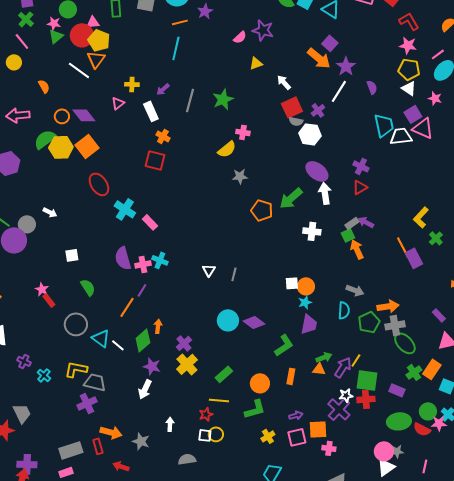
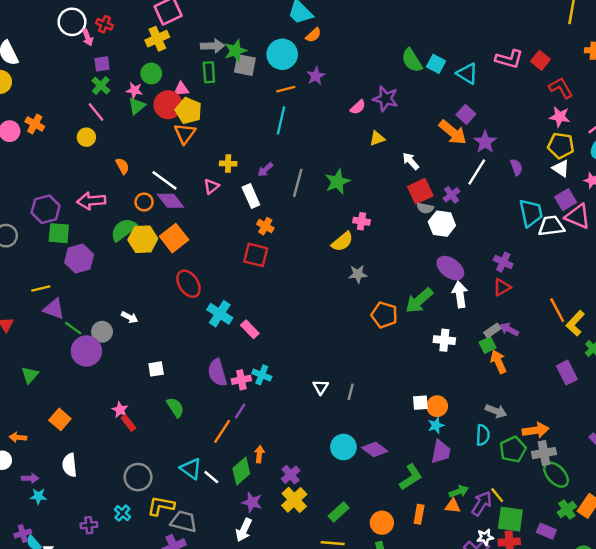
white line: (79, 70) -> (164, 180), moved
orange line: (403, 247) -> (557, 310), moved
gray circle: (76, 324) -> (138, 477), moved
yellow line: (356, 360) -> (497, 495), turned -72
purple cross: (24, 361) -> (89, 525), moved, turned -32

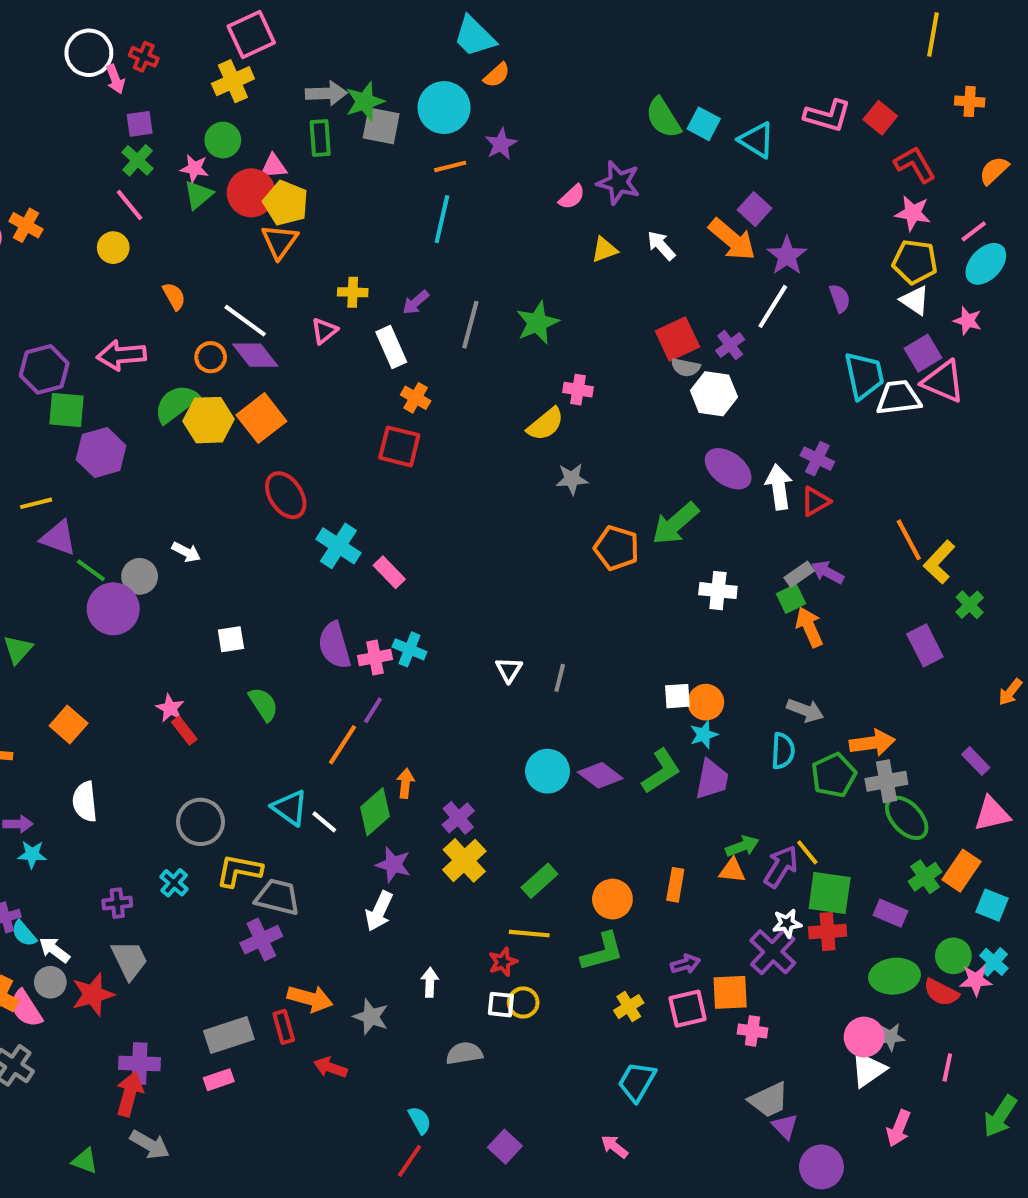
white arrow: (411, 161) -> (661, 246), moved
white arrow: (460, 294) -> (779, 487), moved
green L-shape: (411, 477) -> (661, 771), moved

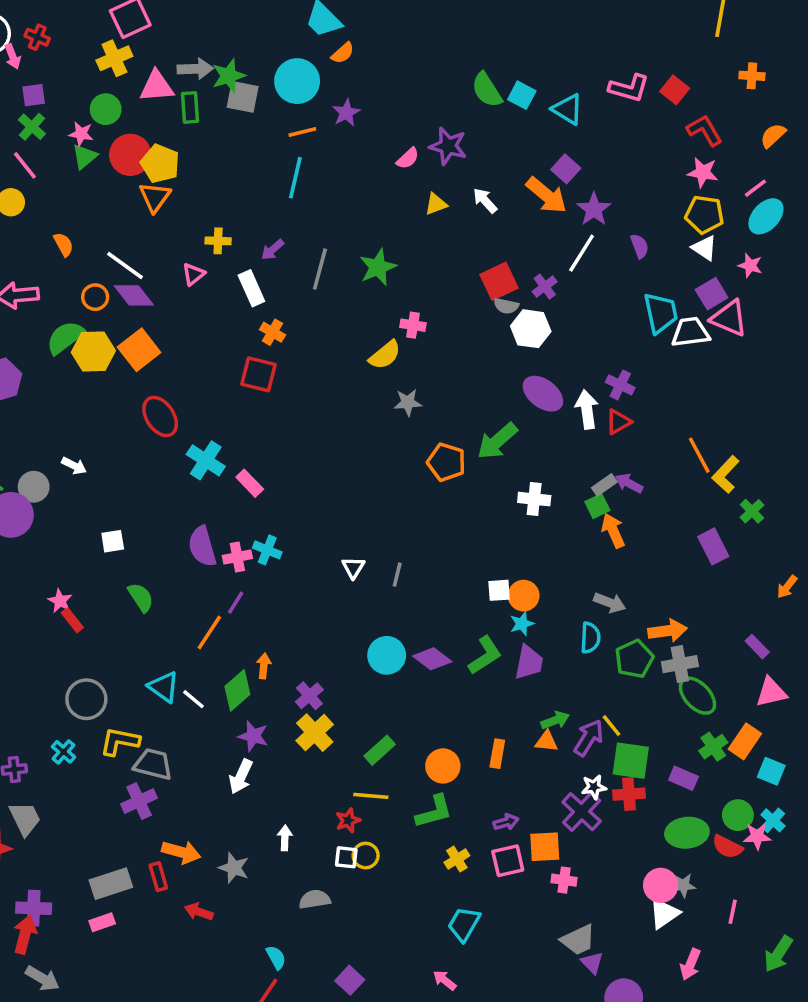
pink triangle: (274, 166) -> (157, 86), moved, size x1.5

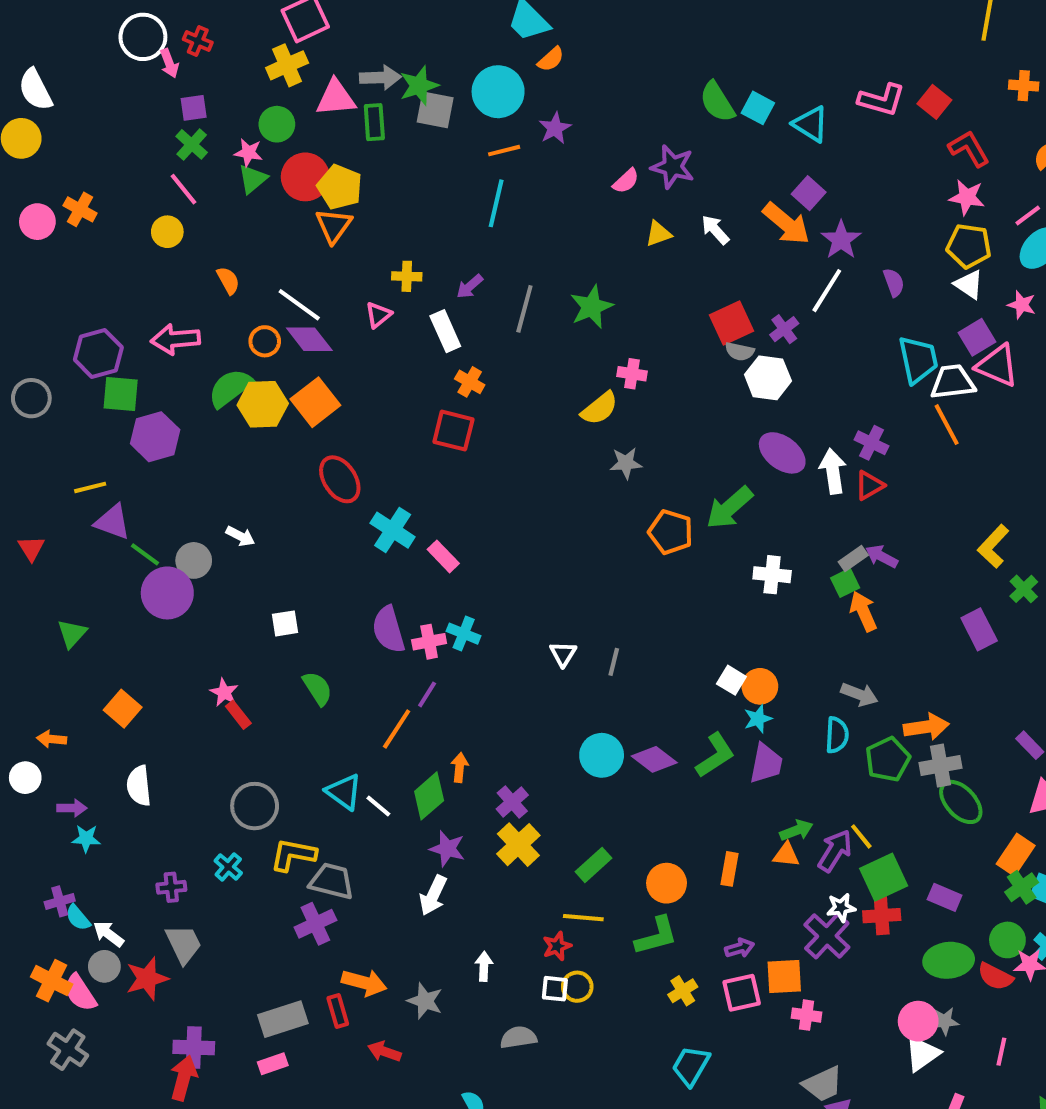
orange line: (699, 455) -> (947, 425), moved
white square: (499, 590) -> (731, 680), turned 35
green cross: (713, 747) -> (1022, 887), moved
green square: (631, 761) -> (884, 877), turned -33

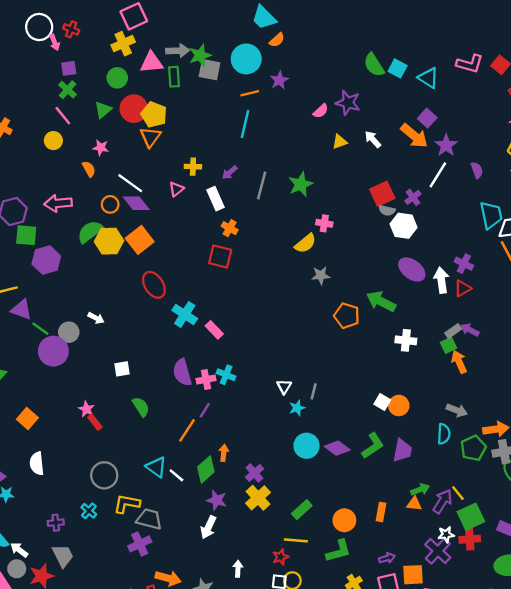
pink star: (248, 153) -> (101, 148), moved
green arrow: (729, 508) -> (381, 301), turned 68
cyan star: (758, 719) -> (297, 408), moved

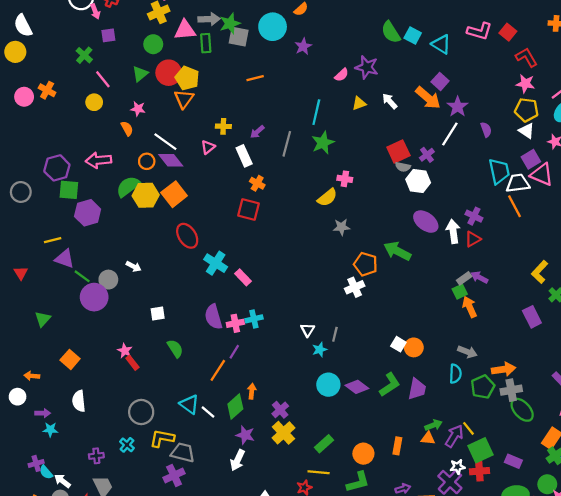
green cross: (68, 90) -> (84, 55), moved
orange line: (250, 93) -> (255, 78), moved
cyan line: (245, 124) -> (316, 112), moved
white cross: (406, 340) -> (355, 287), moved, turned -30
cyan cross: (226, 375) -> (254, 319), turned -35

